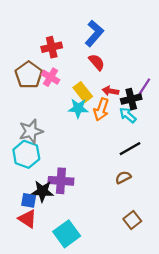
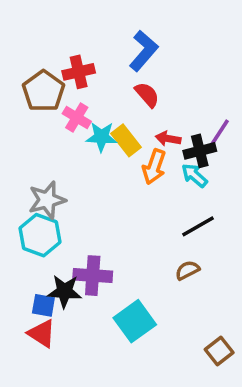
brown pentagon: (29, 75) -> (43, 91), moved
cyan star: (78, 108) -> (101, 137), moved
brown square: (132, 220) -> (219, 351), moved
cyan square: (67, 234) -> (135, 321), moved

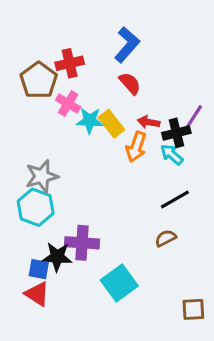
brown square: (219, 351) -> (193, 309), turned 35

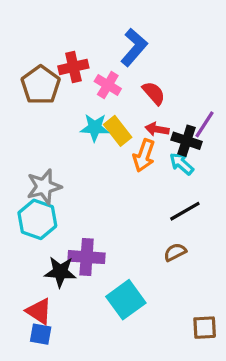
red semicircle: (130, 83) -> (154, 93), moved
pink cross: (68, 104) -> (108, 85), moved
black cross: (176, 133) -> (187, 141), turned 32
blue square: (39, 269) -> (41, 334), moved

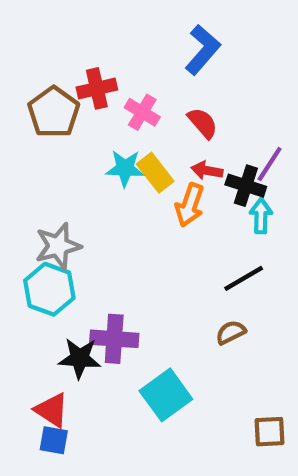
blue L-shape: (134, 47) -> (203, 50), moved
cyan arrow: (182, 164) -> (261, 216), moved, turned 50

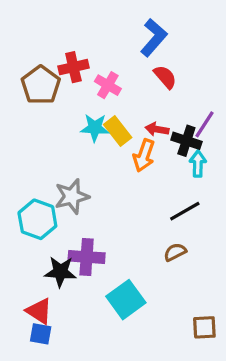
red semicircle: (203, 123) -> (165, 77), moved
gray star: (58, 246) -> (72, 196), moved

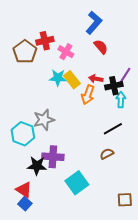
black cross: (186, 141) -> (114, 86), turned -30
blue square: (41, 334) -> (25, 204), turned 32

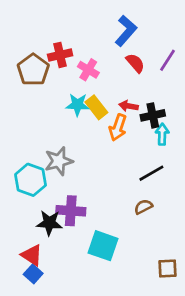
purple line: (125, 76) -> (168, 60), moved
cyan square: (77, 183) -> (103, 246), turned -35

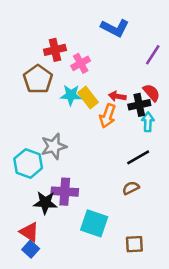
blue L-shape: (126, 31) -> (115, 28), turned 76
red semicircle: (135, 63) -> (152, 93), moved
brown pentagon: (33, 70) -> (38, 79), moved
pink cross: (88, 70) -> (81, 63), turned 30
brown square: (168, 268) -> (134, 244), moved

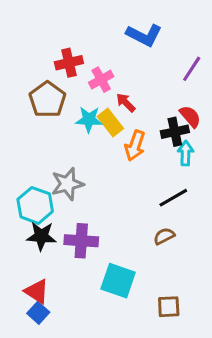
red arrow: (117, 96) -> (126, 103), moved, turned 35
black star: (45, 203) -> (41, 236), moved

